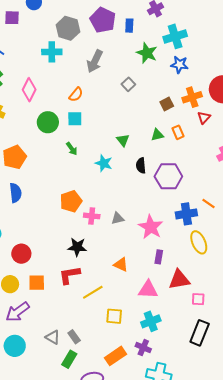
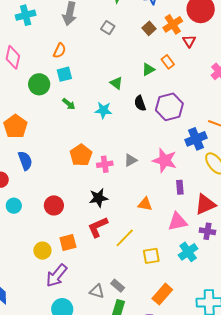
brown square: (167, 104) -> (149, 28), moved
red circle: (21, 254) -> (54, 205), moved
purple cross: (143, 348) -> (207, 231), moved

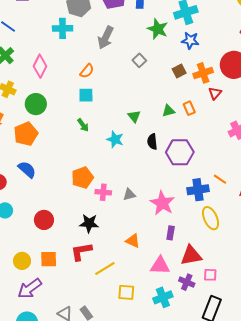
green circle: (39, 84) -> (36, 104), moved
blue semicircle: (25, 161) -> (27, 169), turned -42

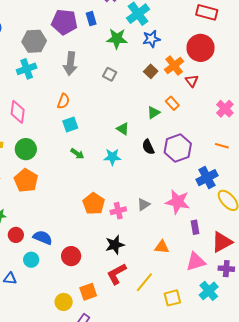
blue semicircle: (27, 169) -> (43, 238), moved
orange line: (220, 179) -> (222, 146), moved

